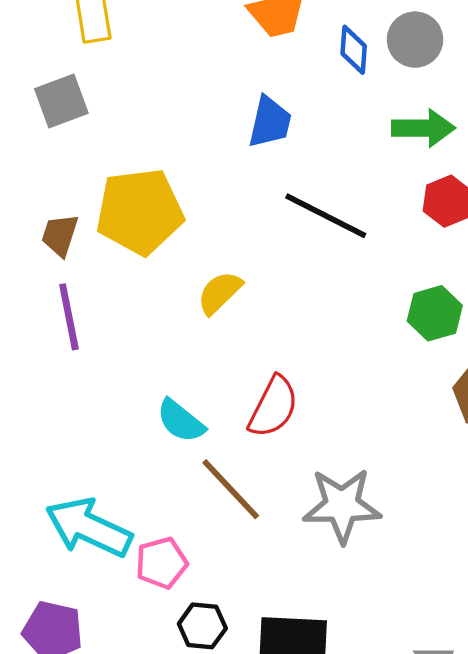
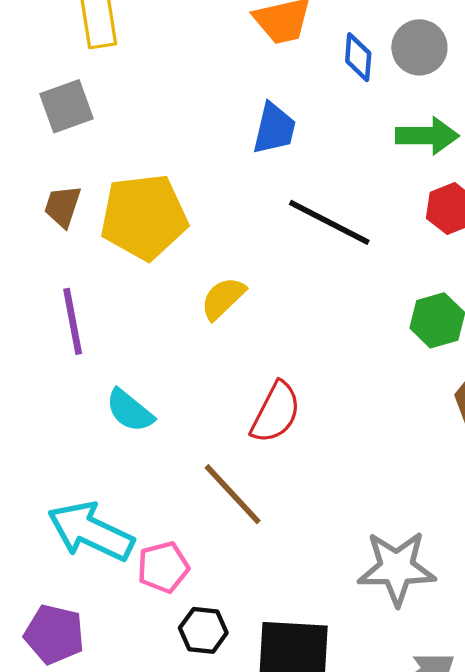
brown trapezoid: (60, 235) -> (63, 206), moved
cyan semicircle: (181, 421) -> (130, 411), moved
gray star: (342, 505) -> (397, 568), moved

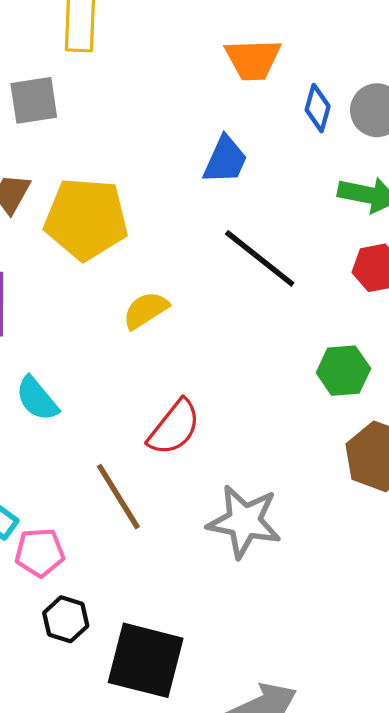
gray star: (397, 568) -> (244, 521), moved

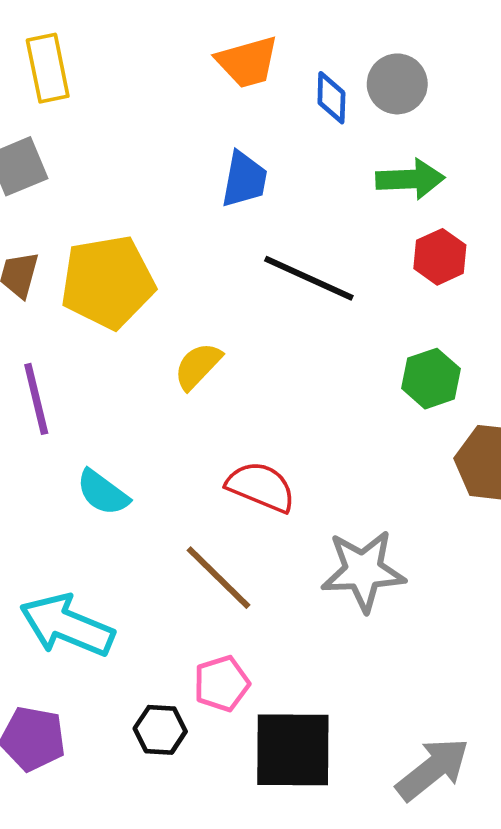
red semicircle: (174, 427) -> (261, 487), turned -92
pink pentagon: (40, 552) -> (222, 684), moved
black hexagon: (66, 619) -> (160, 730), moved

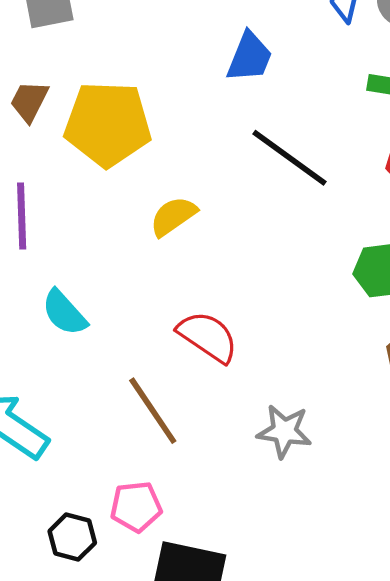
gray star: (363, 571) -> (284, 431), size x0.7

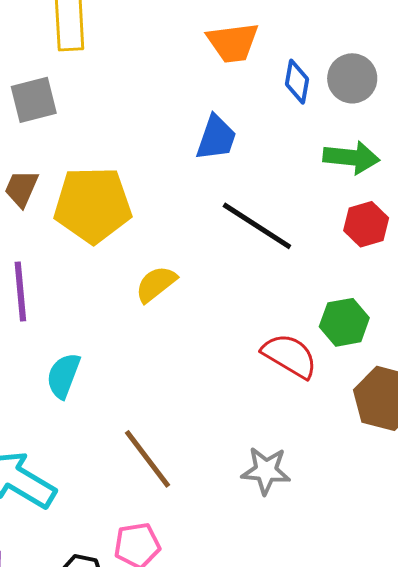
cyan semicircle: (64, 313) -> (63, 376), turned 66
red semicircle: (208, 337) -> (290, 356), moved

